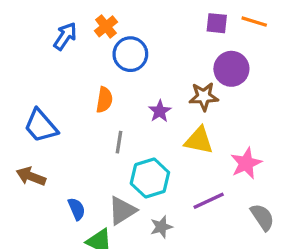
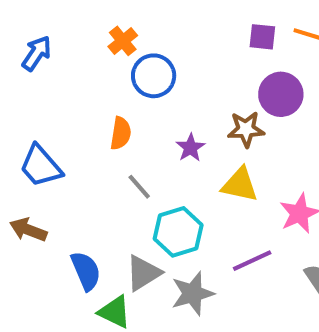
blue arrow: (65, 36) -> (37, 53), moved
gray line: (119, 142) -> (139, 187), turned -50
blue semicircle: (77, 209) -> (86, 271), size x1.4
gray star: (161, 227) -> (193, 293), size x1.5

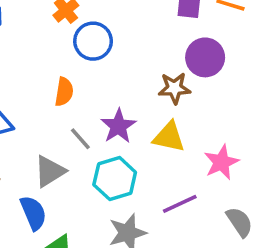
purple star: (191, 148) -> (118, 126), moved, size x1.4
gray triangle: (143, 273) -> (50, 171), moved

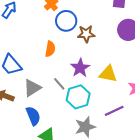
brown star: (174, 88) -> (86, 34), moved
gray line: (80, 139) -> (59, 84), moved
gray triangle: (50, 171) -> (32, 88), moved

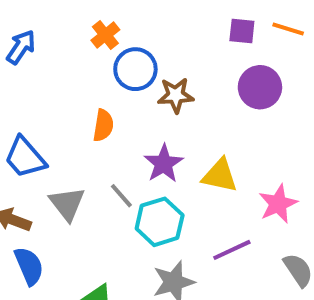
gray triangle: (32, 88) -> (67, 204), turned -36
blue semicircle: (33, 116) -> (29, 266), moved

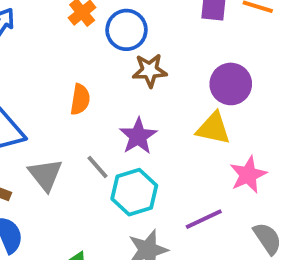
blue circle: (135, 69) -> (126, 30), moved
purple circle: (260, 87) -> (231, 84), moved
yellow triangle: (220, 176) -> (213, 128), moved

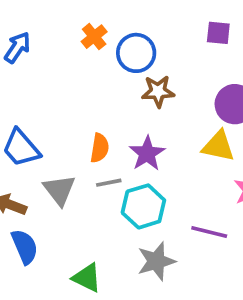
orange semicircle: (80, 99) -> (100, 148), moved
gray line: (98, 167) -> (109, 183), turned -60
purple line: (204, 219) -> (209, 232), turned 39

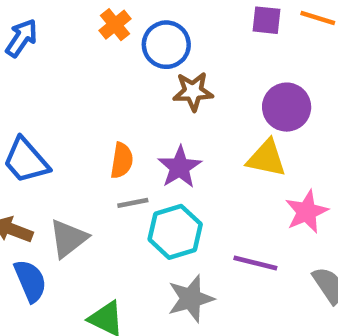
gray triangle: (59, 190) -> (68, 238), moved, turned 30

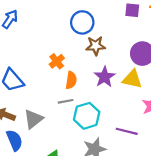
orange cross: (115, 25) -> (57, 61), moved
orange semicircle: (122, 161) -> (71, 80), moved
purple star: (180, 167) -> (104, 77), moved

